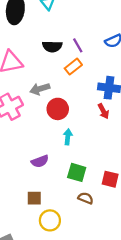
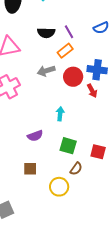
gray arrow: (40, 89) -> (46, 71), moved
red circle: (58, 109) -> (73, 77), moved
brown semicircle: (86, 198) -> (76, 169), turned 104
yellow circle: (50, 220) -> (59, 187), moved

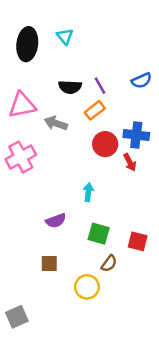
gray arrow: (46, 71) -> (56, 123), moved, turned 36

